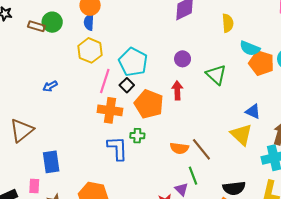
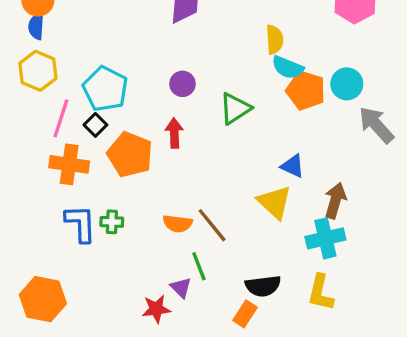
yellow semicircle: (228, 23) -> (275, 40), moved
green triangle: (216, 75) -> (235, 109), turned 45
green cross: (137, 136) -> (112, 222), moved

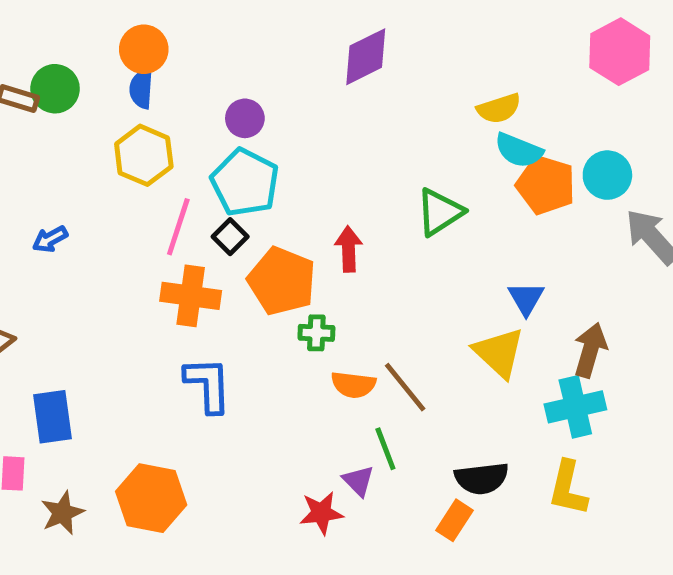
yellow semicircle: (275, 40) -> (499, 108), turned 76
purple circle: (183, 84) -> (245, 118), moved
blue triangle: (293, 166) -> (526, 298), turned 35
green cross: (112, 222) -> (316, 333), moved

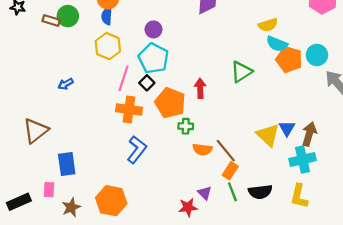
blue triangle: (526, 298) -> (287, 128), moved
blue L-shape: (208, 385) -> (137, 150), turned 40
green line: (385, 449) -> (232, 192), moved
orange rectangle: (455, 520) -> (230, 171), moved

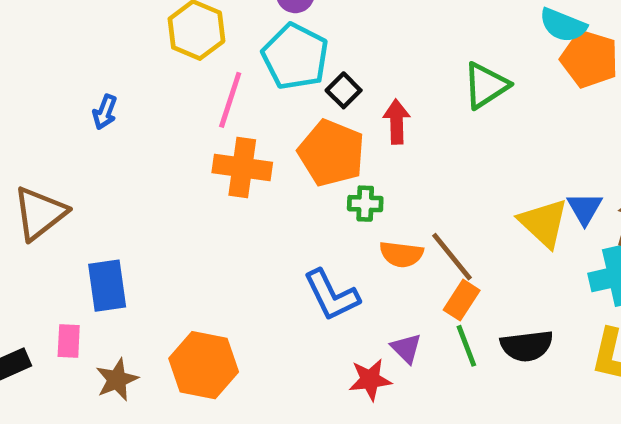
black square: (147, 83) -> (344, 90), moved
blue arrow: (66, 84) -> (105, 112), turned -40
blue L-shape: (137, 150) -> (331, 295), moved, turned 116

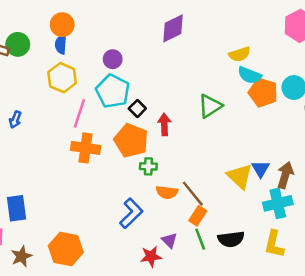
blue L-shape: (331, 295) -> (131, 213), turned -108

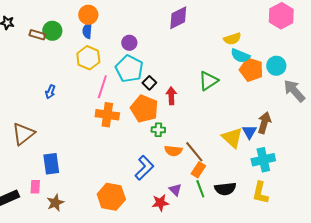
brown arrow: (285, 175) -> (264, 123), moved
orange hexagon: (66, 249) -> (111, 197), moved

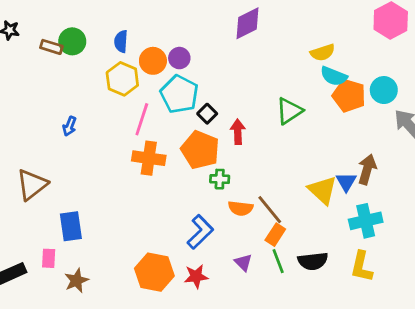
orange circle: (88, 15) -> (153, 61), moved
red star: (160, 203) -> (196, 276), moved

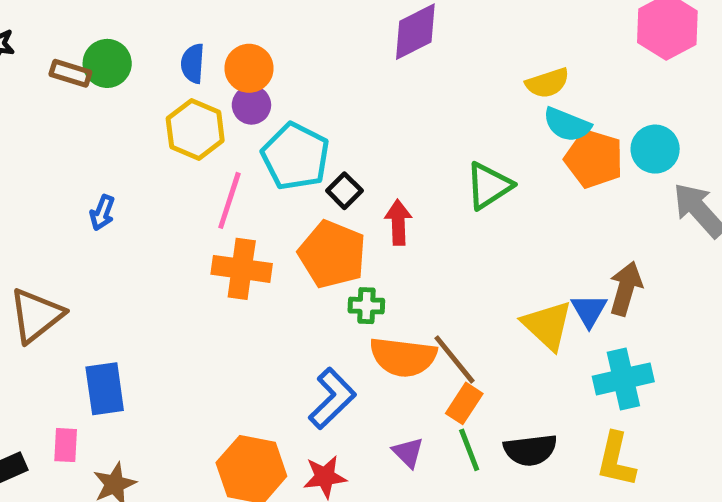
purple circle: (179, 58) -> (251, 105), moved
orange circle: (153, 61) -> (249, 68), moved
orange semicircle: (241, 208) -> (403, 357), size x1.5

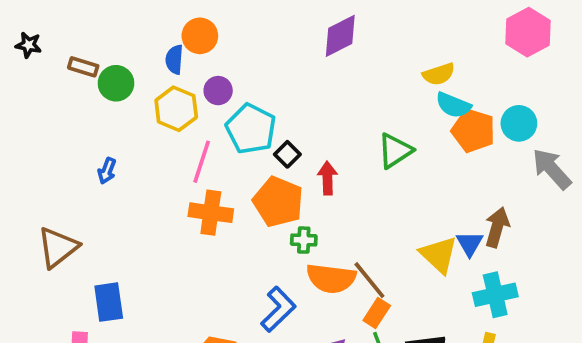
green circle: (107, 63) -> (116, 83), moved
orange circle: (249, 68) -> (200, 36), moved

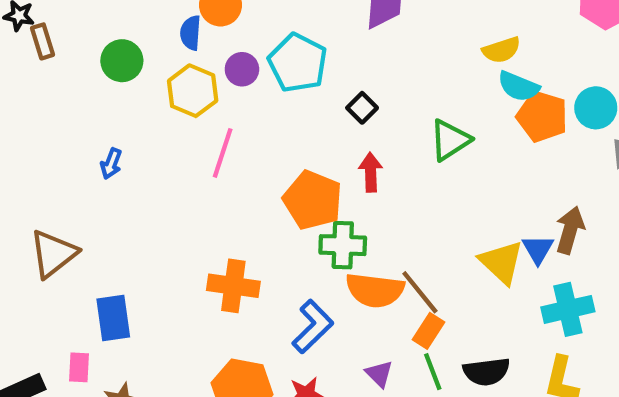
brown rectangle: (83, 67) -> (43, 41), moved, turned 56
cyan pentagon: (251, 129) -> (298, 63), moved
black square: (287, 154) -> (362, 108), moved
orange cross: (211, 213) -> (233, 286), moved
green cross: (304, 240) -> (343, 245), size x1.5

